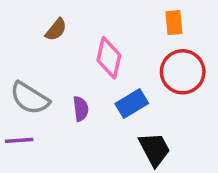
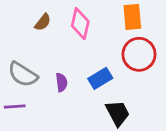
orange rectangle: (174, 23) -> (132, 17), size x1.4
pink diamond: (109, 58) -> (80, 24), moved

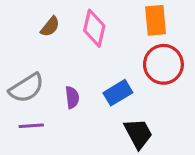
gray semicircle: (23, 74) -> (27, 88), turned -64
purple line: (15, 106) -> (31, 126), moved

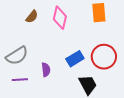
red circle: (163, 64) -> (104, 57), moved
purple semicircle: (72, 97) -> (46, 70), moved

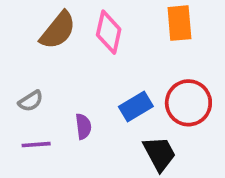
brown semicircle: (32, 17) -> (58, 30), size x1.6
gray semicircle: (17, 56) -> (31, 101), size x0.6

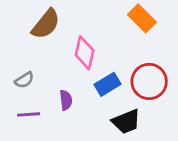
orange rectangle: (179, 23) -> (142, 18), turned -40
pink diamond: (109, 32) -> (85, 53), moved
black trapezoid: (159, 154) -> (126, 122), turned 96

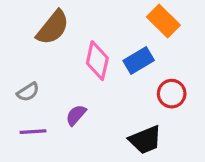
red circle: (149, 81) -> (172, 94), size x0.7
blue rectangle: (107, 84) -> (139, 61), moved
purple semicircle: (66, 100) -> (76, 115), turned -132

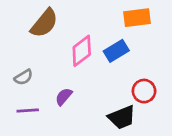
orange rectangle: (163, 21) -> (137, 18), turned -52
pink diamond: (97, 61) -> (82, 51), turned 40
red circle: (172, 94) -> (144, 91), moved

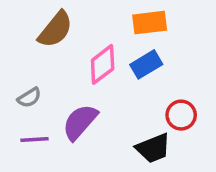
orange rectangle: (137, 18) -> (150, 23), moved
purple semicircle: (64, 97) -> (80, 122), size x1.6

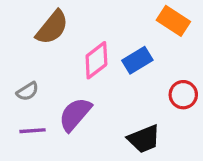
orange rectangle: (150, 23) -> (173, 21), moved, turned 40
red circle: (181, 115) -> (183, 95), moved

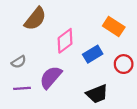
orange rectangle: (173, 21) -> (114, 27), moved
blue rectangle: (137, 60) -> (93, 54), moved

